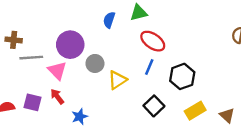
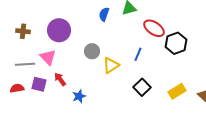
red ellipse: (153, 41) -> (154, 28), moved
purple circle: (70, 45) -> (59, 30), moved
gray line: (31, 58) -> (25, 64), moved
pink triangle: (57, 71) -> (48, 57), moved
black hexagon: (182, 76) -> (176, 43), moved

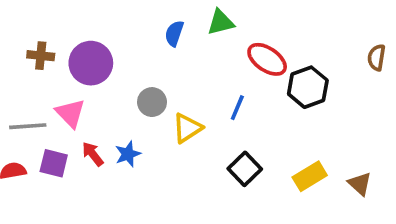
brown cross: (23, 31) -> (41, 56), moved
blue star: (79, 96) -> (128, 154), moved

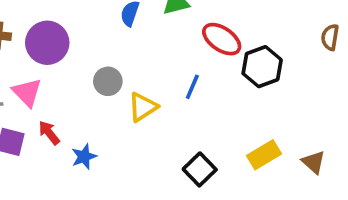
blue star: (128, 154) -> (84, 157), moved
black square: (245, 169) -> (200, 169), moved

